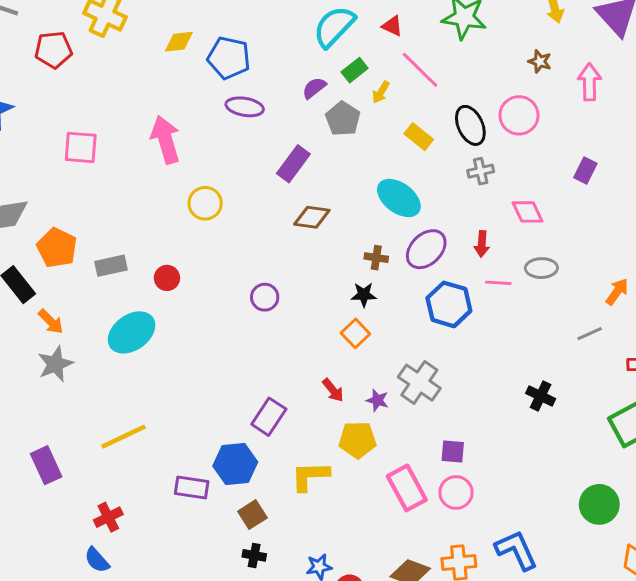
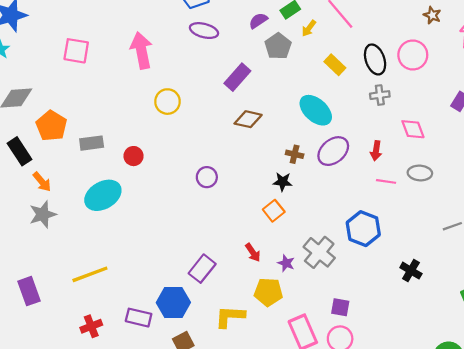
blue hexagon: (449, 304) -> (363, 229), moved
red cross: (108, 517) -> (91, 326), moved

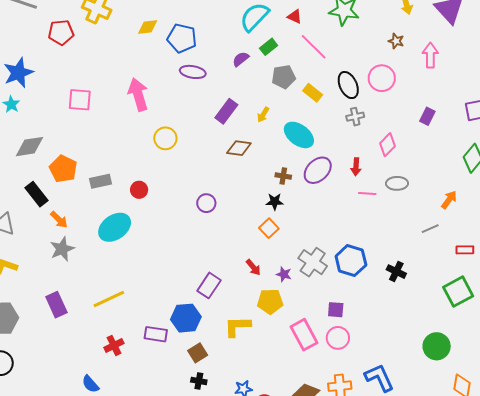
yellow arrow: (309, 28) -> (263, 115), moved
gray pentagon: (278, 46) -> (284, 77), moved, turned 30
pink diamond: (413, 129) -> (387, 145), turned 70
blue hexagon: (363, 229) -> (351, 261), moved
purple rectangle: (29, 291) -> (56, 305), moved

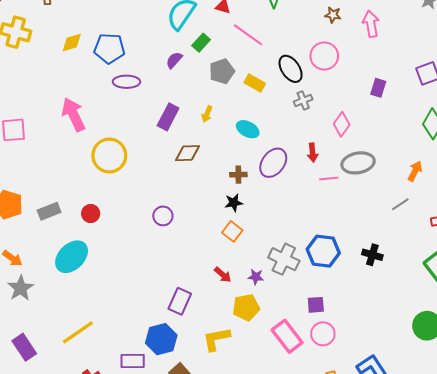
cyan ellipse: (299, 135) -> (248, 129), size x0.7
yellow circle: (165, 138) -> (109, 156), size x1.4
gray ellipse: (397, 183) -> (358, 163), size x1.4

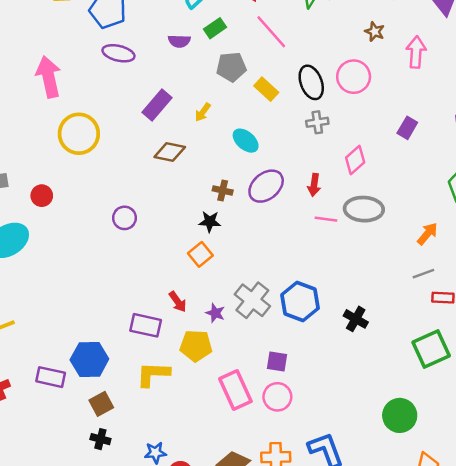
purple semicircle: (174, 60) -> (179, 41), turned -144
gray line: (400, 204) -> (423, 274), moved
purple rectangle: (180, 301) -> (146, 325), moved, turned 65

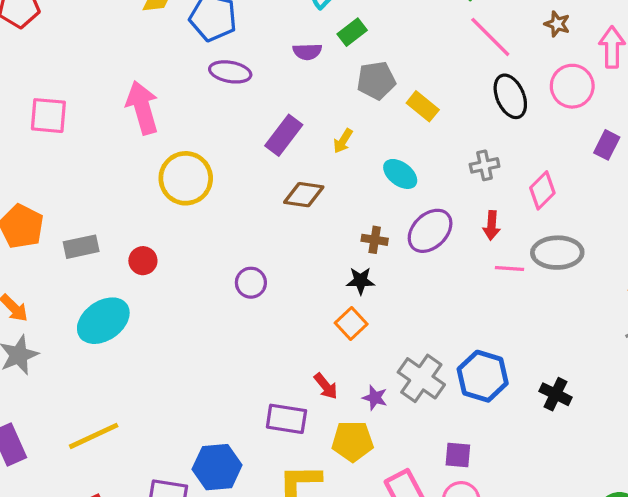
pink line: (271, 32) -> (490, 37), moved
pink circle: (354, 77) -> (572, 86), moved
black ellipse: (311, 82) -> (510, 96), moved
gray cross: (317, 122) -> (485, 165), moved

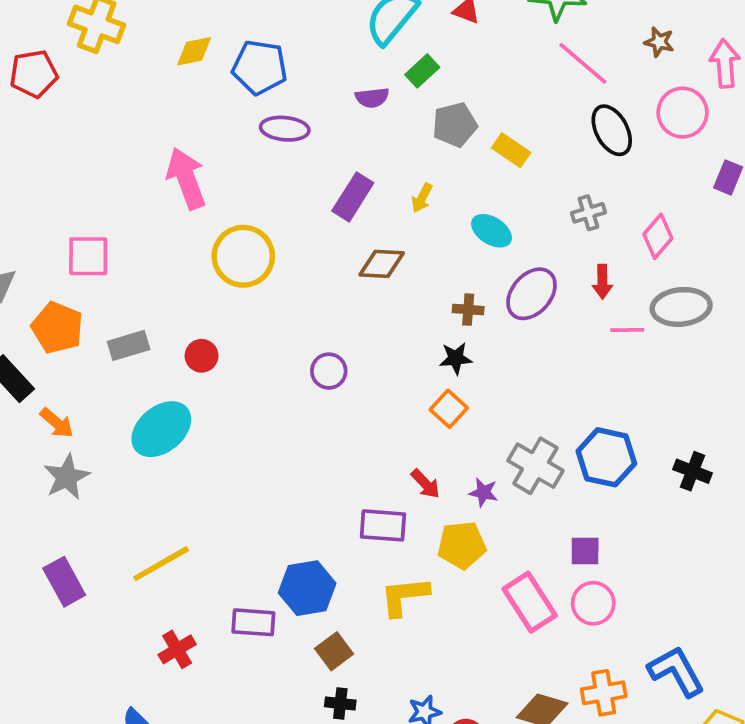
pink square: (48, 116) -> (88, 256), moved

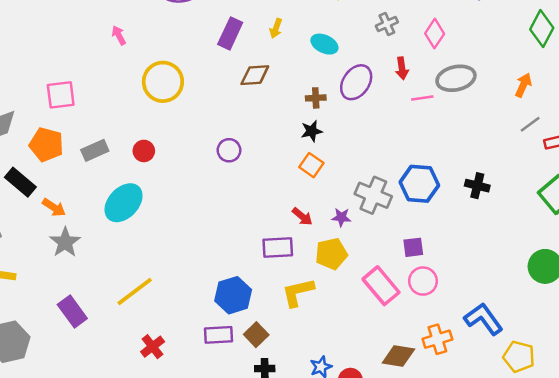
pink arrow: (186, 178) -> (119, 35), size x0.5
purple rectangle: (253, 622) -> (219, 335), moved

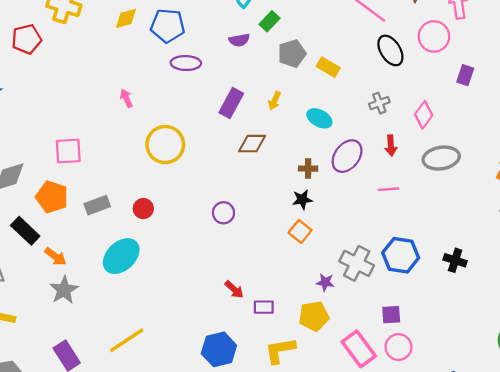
pink line: (422, 98) -> (388, 189), moved
red arrow: (302, 216) -> (234, 289), moved
purple rectangle: (278, 248) -> (264, 307), size x0.7

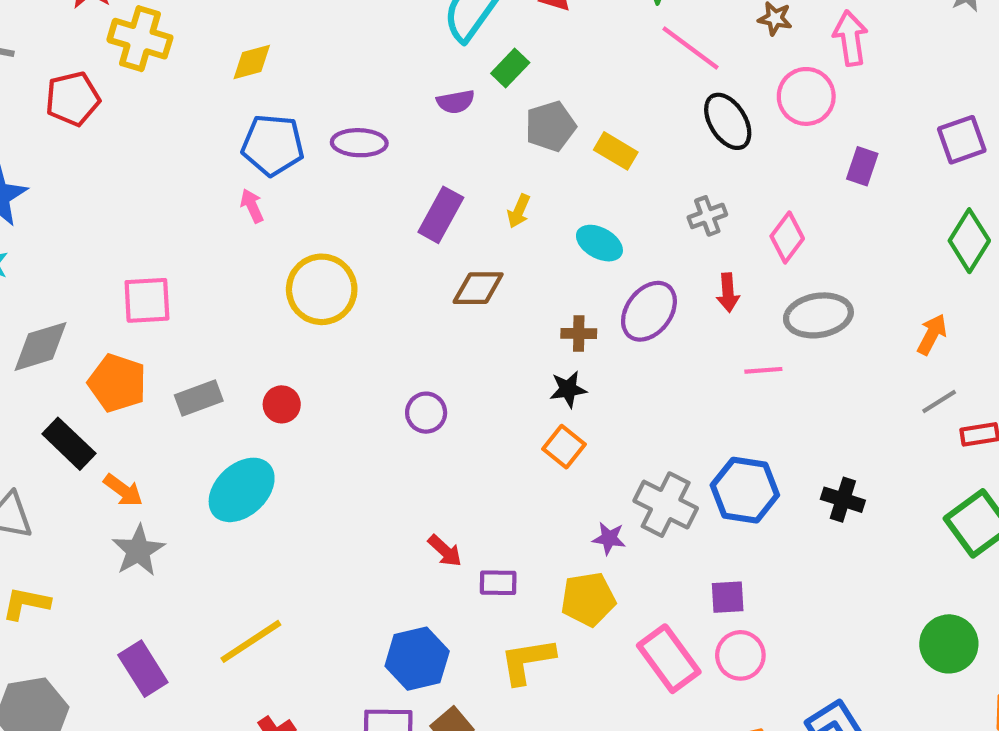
blue pentagon: (168, 26) -> (273, 145), moved
pink line: (388, 189) -> (763, 370), moved

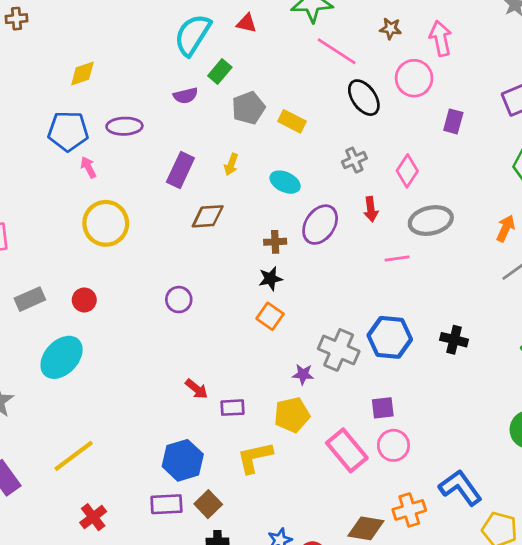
yellow diamond: (252, 62) -> (82, 74), moved
pink arrow: (252, 206) -> (88, 167), moved

